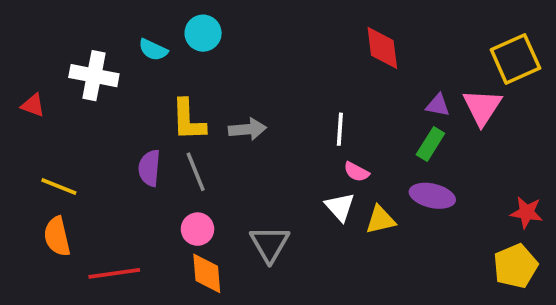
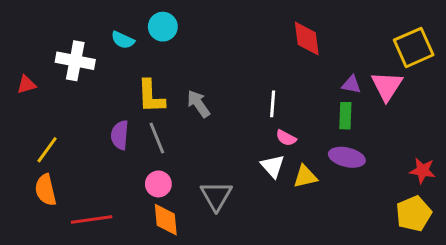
red triangle: (33, 105) -> (26, 85), turned -36
gray arrow: (247, 129) -> (198, 104), turned -120
green rectangle: (430, 144) -> (345, 116), turned -30
yellow line: (59, 187) -> (47, 150), turned -76

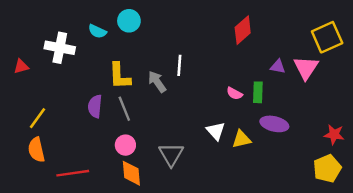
red diamond: (307, 39) -> (243, 30), turned 56
white line: (273, 104) -> (179, 65), moved
green rectangle: (345, 116) -> (258, 92), moved
pink semicircle: (286, 138) -> (234, 93), moved

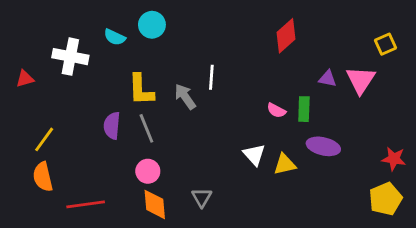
yellow square: (327, 37) -> (386, 44), size x0.6
gray triangle: (171, 154) -> (202, 197), moved, size x0.7

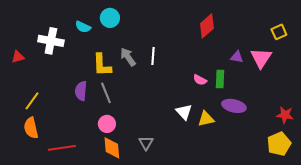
gray arrow: (185, 97) -> (128, 57), moved

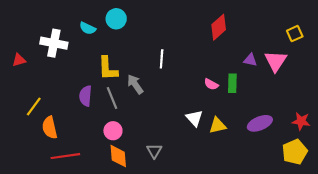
gray arrow: (128, 57) -> (135, 84), moved
purple ellipse: (234, 106) -> (260, 123), moved, turned -35
orange semicircle: (31, 128) -> (50, 128), moved

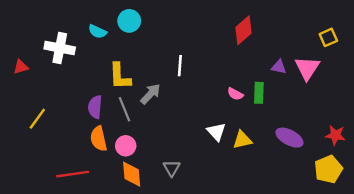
gray arrow: (135, 84) -> (150, 94), turned 78
purple ellipse: (260, 123) -> (289, 138), turned 50
orange semicircle: (50, 128) -> (99, 139), moved

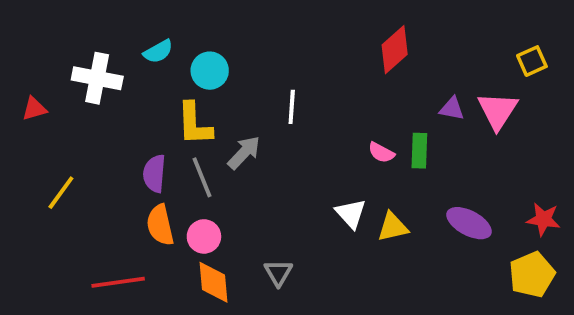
cyan circle: (129, 21) -> (210, 71), moved
cyan semicircle: (97, 32) -> (158, 51), turned -54

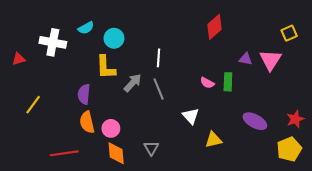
gray line: (202, 177) -> (159, 89), moved
red star: (543, 219) -> (295, 119), turned -30
yellow triangle: (393, 227) -> (213, 140), moved

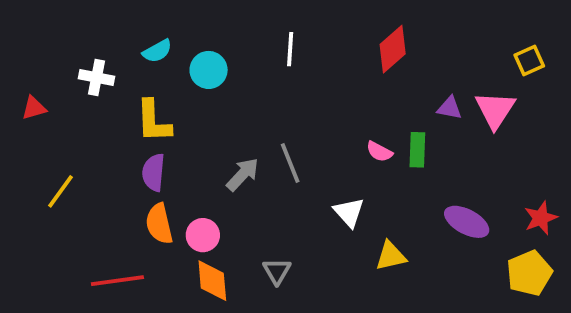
white cross: (53, 42) -> (97, 78), size x0.7
white line: (159, 58) -> (290, 49), moved
yellow L-shape: (106, 67) -> (153, 121), moved
gray arrow: (133, 83) -> (243, 174), moved

